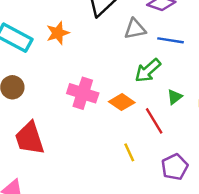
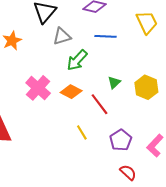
gray triangle: (135, 29) -> (62, 36), moved
green arrow: (148, 71) -> (77, 60), moved
pink cross: (83, 93) -> (38, 88), turned 30

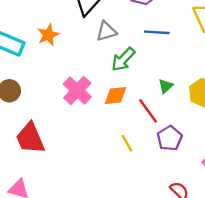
orange diamond: (71, 92) -> (115, 96), turned -35
purple pentagon: (121, 140) -> (170, 138), moved

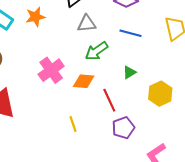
green triangle: (166, 86) -> (129, 72), moved
yellow line: (127, 143) -> (73, 124), moved

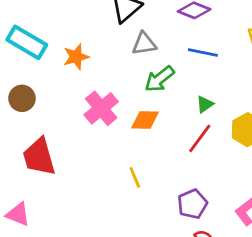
orange star: (35, 17) -> (76, 57), moved
red line: (109, 100) -> (200, 138), moved, turned 65
purple pentagon: (123, 128) -> (192, 204), moved

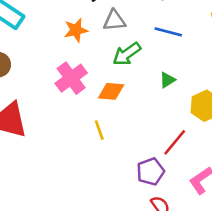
orange star: (76, 57) -> (76, 30), moved
red line: (200, 138) -> (175, 142), moved
yellow line: (135, 177) -> (99, 130), moved

